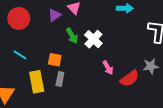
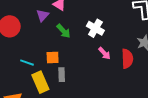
white cross: (93, 39) -> (95, 28), moved
cyan line: (20, 55) -> (27, 63), moved
red semicircle: (130, 78) -> (127, 59), turned -42

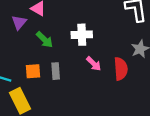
white cross: (95, 28) -> (82, 35), turned -30
gray rectangle: (62, 75) -> (56, 71), moved

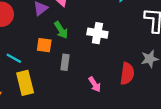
pink arrow: (94, 64) -> (95, 84), moved
orange square: (33, 71) -> (44, 45), moved

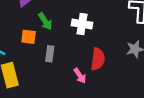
red semicircle: (127, 74) -> (98, 59), moved

